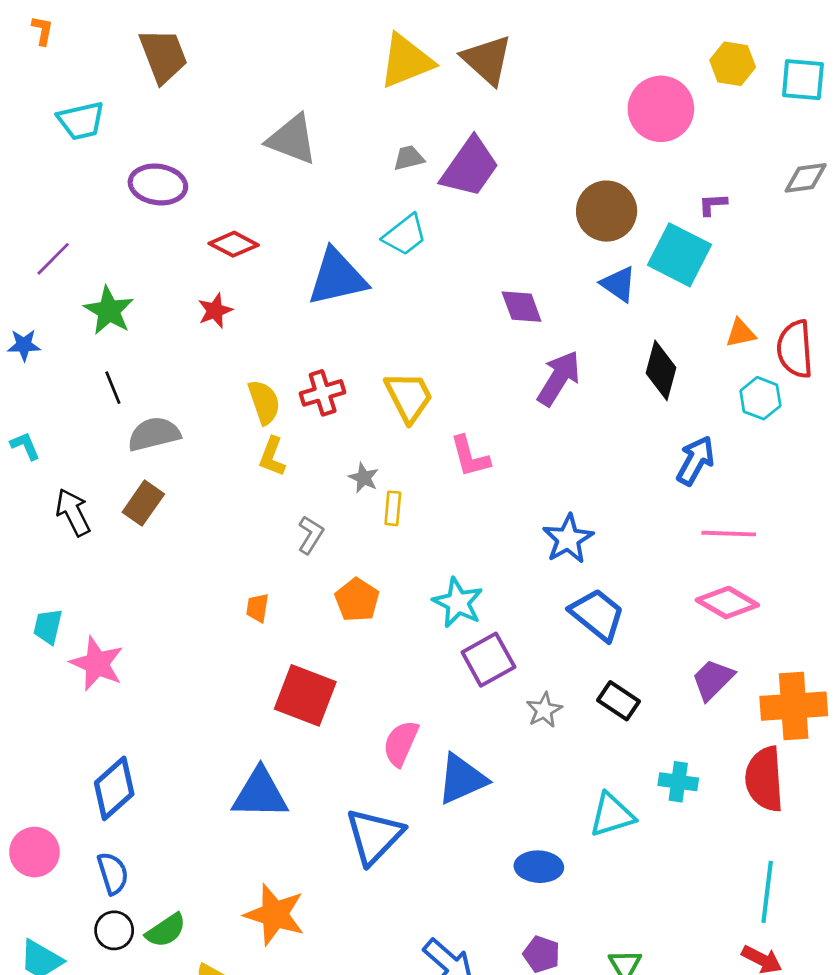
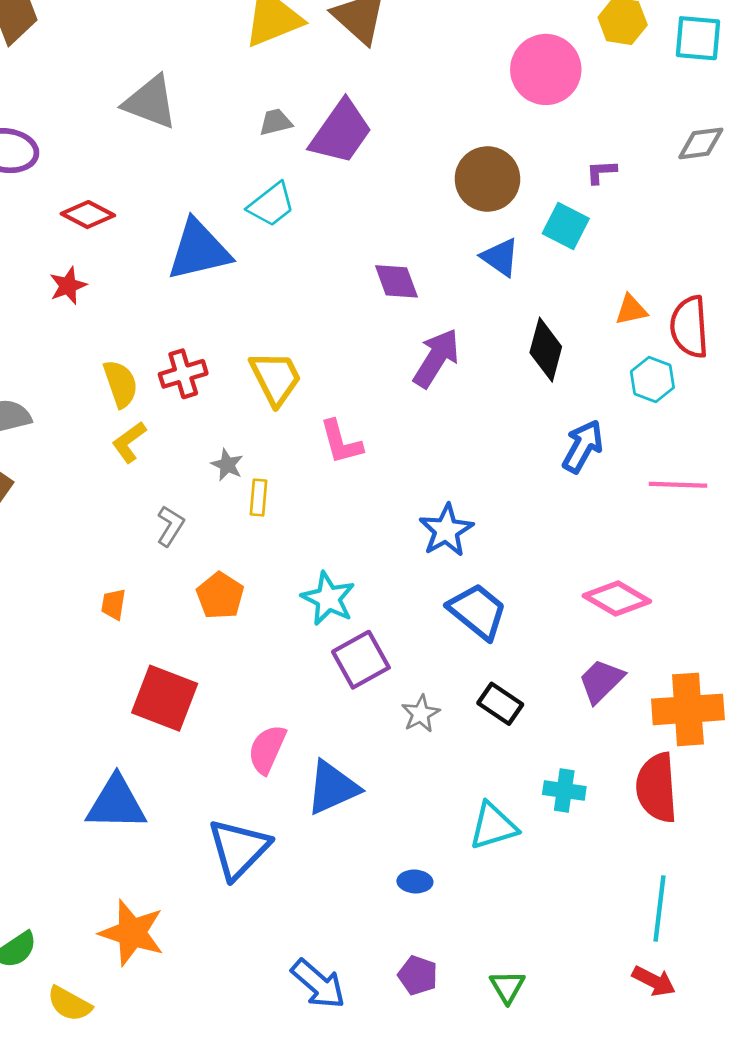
cyan square: (680, 255) -> (566, 226), size x0.7
yellow L-shape: (272, 457) -> (129, 442), turned 33
pink line: (729, 534) -> (678, 485), moved
blue ellipse: (539, 867) -> (415, 882), size x0.7

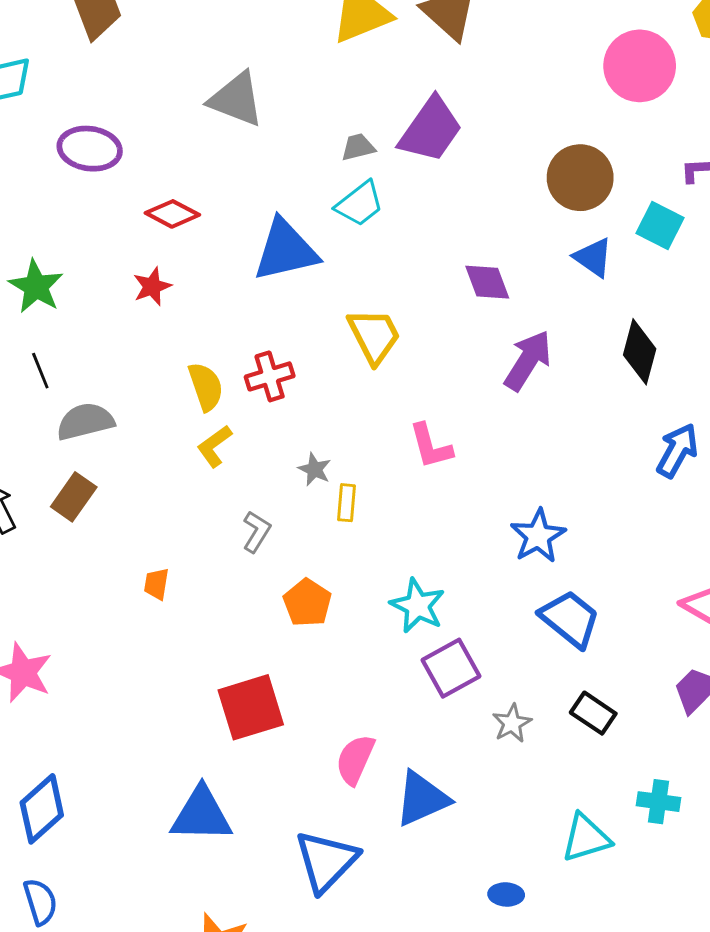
gray trapezoid: (276, 122) -> (358, 147), moved
yellow trapezoid: (276, 378) -> (374, 336), moved
orange trapezoid: (113, 604) -> (156, 584), moved
red square: (165, 698) -> (251, 707), turned -38

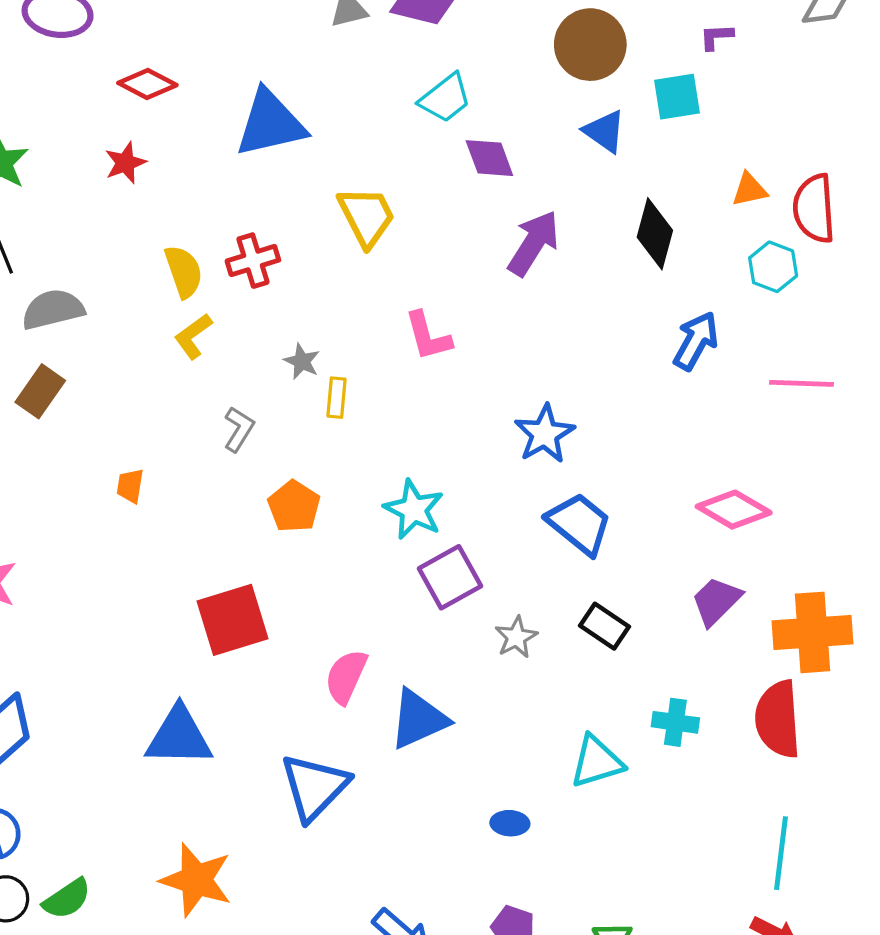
cyan trapezoid: (360, 204) -> (445, 98), moved
cyan square: (660, 226) -> (677, 97), turned -36

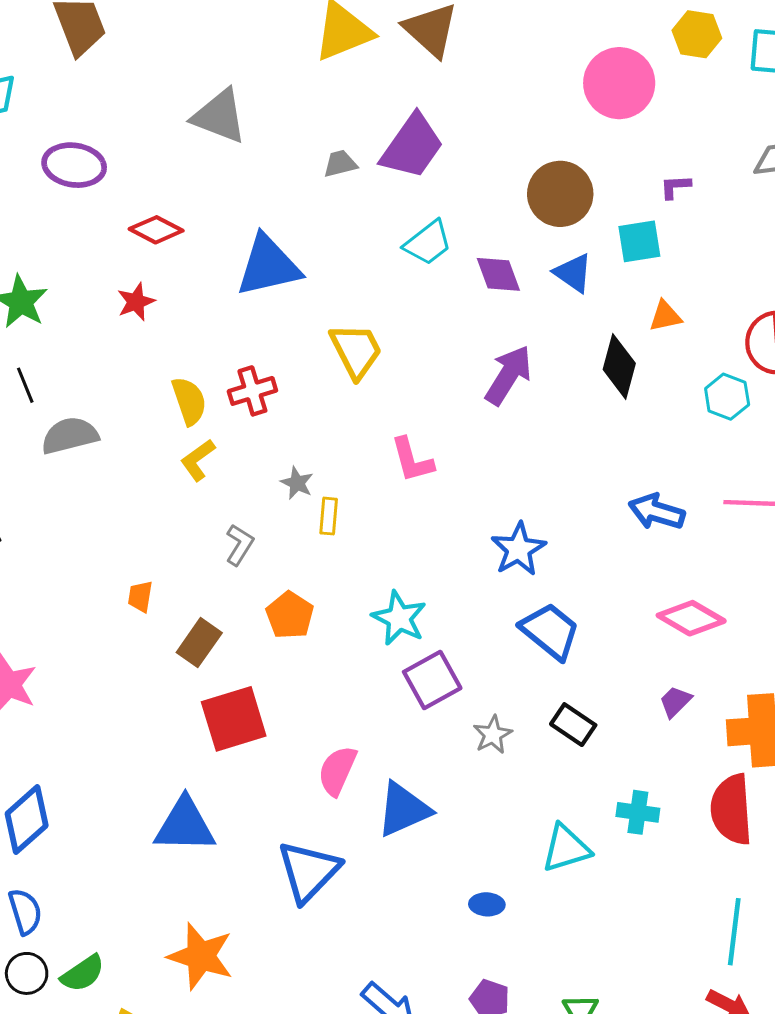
purple diamond: (489, 158) -> (498, 274), moved
orange triangle: (749, 190) -> (665, 316), moved
blue arrow: (696, 341) -> (657, 512), moved, turned -102
brown rectangle: (40, 391) -> (199, 643), moved
purple trapezoid: (716, 601) -> (675, 702), size x0.7

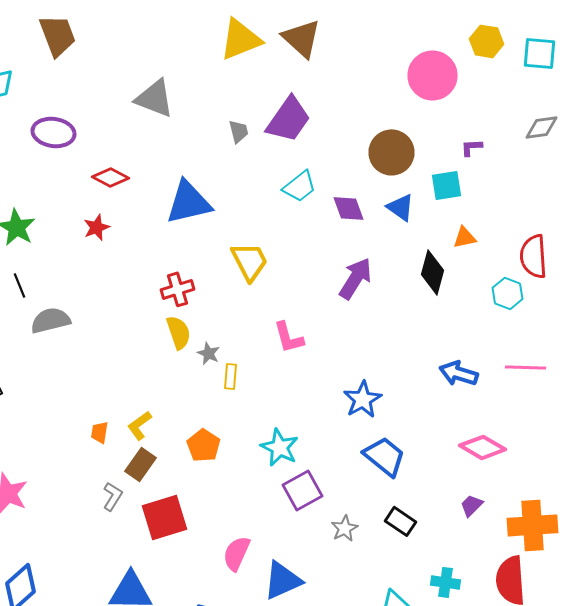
gray trapezoid: (340, 164) -> (238, 131), turned 90
yellow semicircle: (189, 401) -> (178, 332), moved
yellow L-shape: (198, 460) -> (140, 425), moved
gray L-shape: (239, 545) -> (112, 496), moved

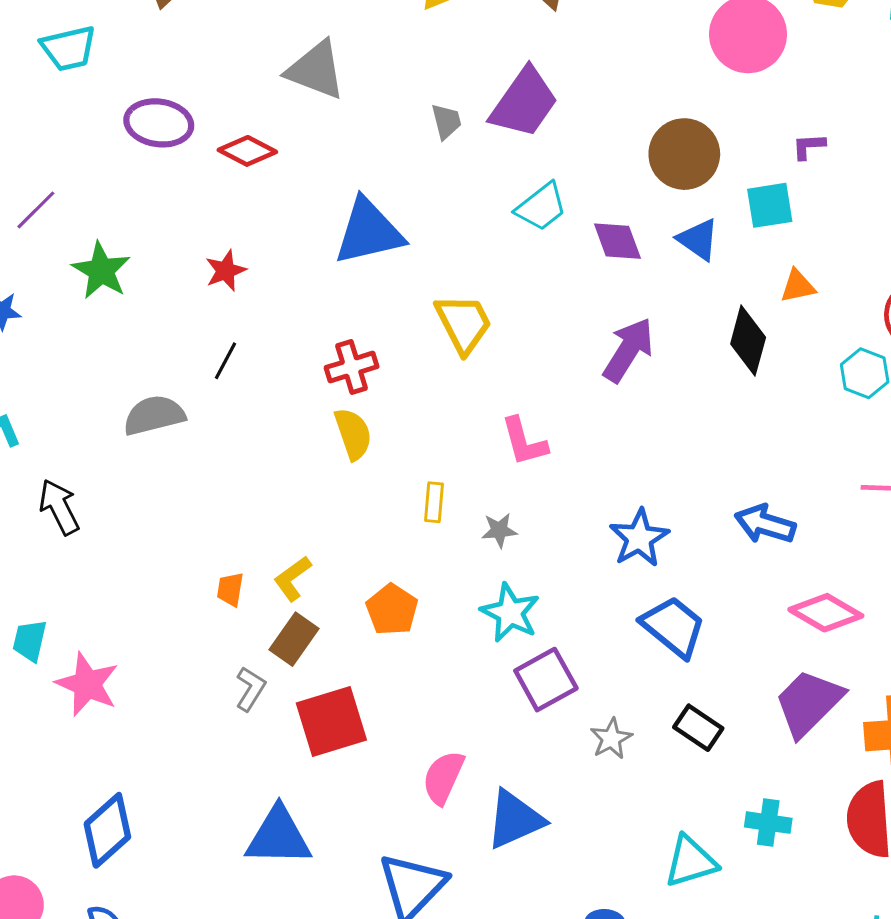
red diamond: (110, 177) -> (247, 151), moved
black line: (20, 285) -> (226, 361), moved, turned 50
gray star: (208, 353) -> (499, 530), moved, turned -30
blue arrow: (458, 373) -> (765, 524), moved
purple trapezoid: (472, 505) -> (809, 703), size x2.0

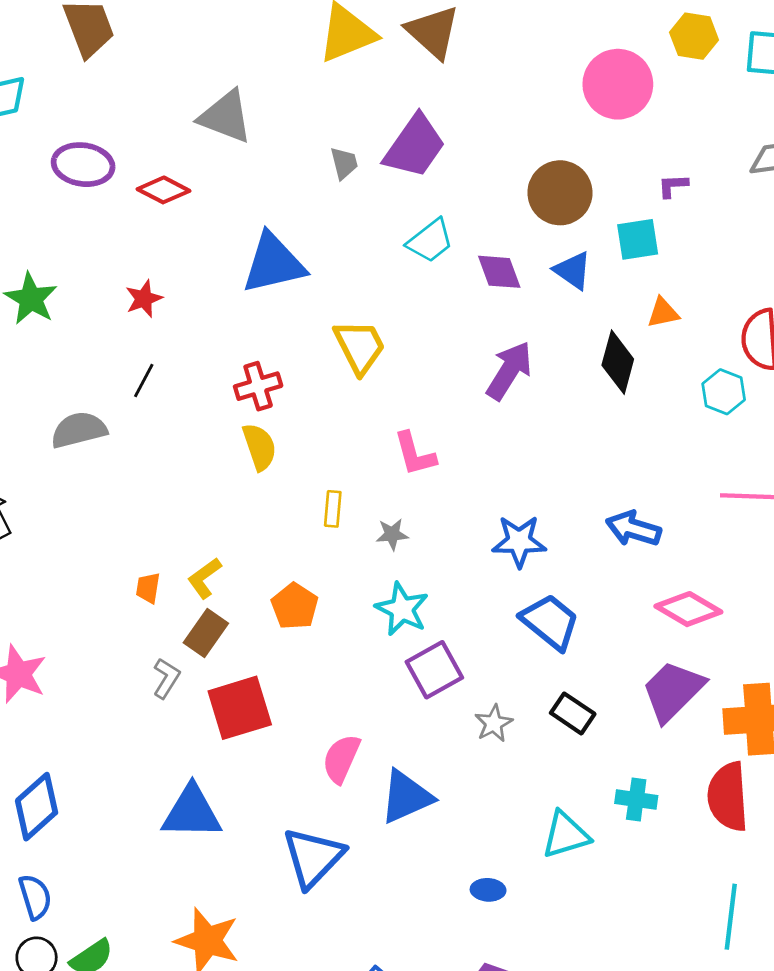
blue star: (639, 538) -> (519, 541), turned 30

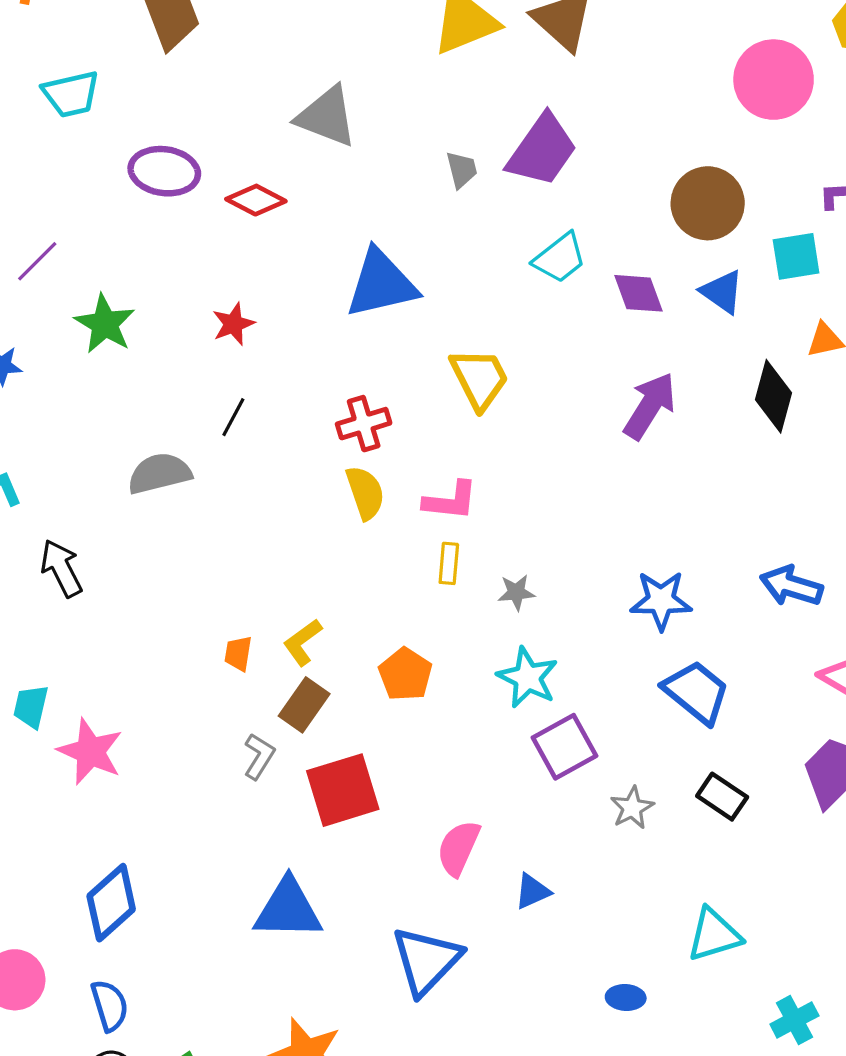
pink L-shape: (415, 454) -> (450, 501), moved, turned -69
blue triangle: (406, 797) -> (532, 891), size x0.6
cyan cross: (636, 800) -> (794, 1020), moved, turned -36

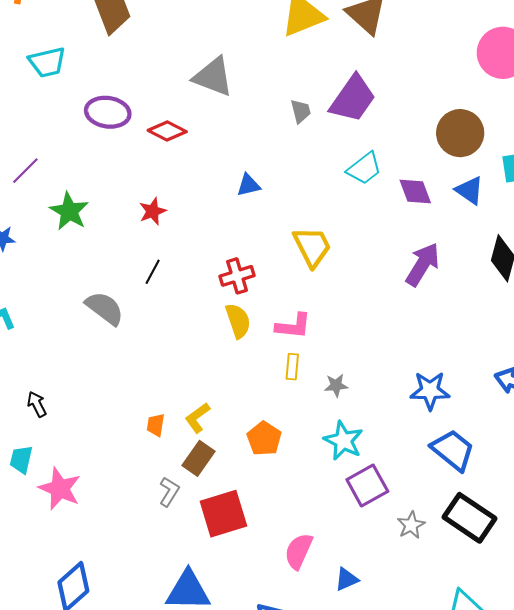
blue triangle: (381, 284) -> (248, 185), size x0.5
gray semicircle: (159, 473) -> (105, 308), turned 51
black arrow: (61, 568) -> (37, 404), moved, size x0.7
black rectangle: (722, 797) -> (470, 518), size x1.6

